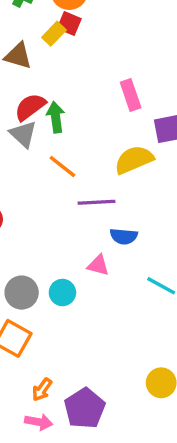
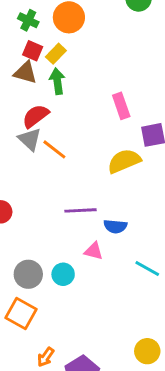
red square: (69, 23) -> (33, 51), moved
green arrow: (56, 117) -> (57, 81), moved
orange line: (62, 167) -> (54, 149), moved
purple line: (96, 202) -> (81, 210), moved

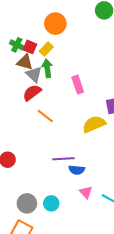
green cross: (28, 20) -> (17, 45), moved
pink rectangle: (121, 106) -> (78, 85), moved
gray triangle: (30, 139) -> (34, 74), moved
blue semicircle: (115, 226) -> (77, 170), moved
pink triangle: (94, 251) -> (86, 192), moved, turned 32

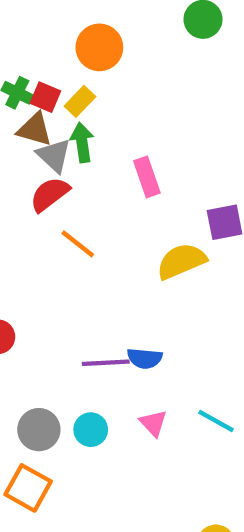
purple line: (63, 159) -> (106, 363), moved
pink triangle: (86, 192) -> (153, 423), moved

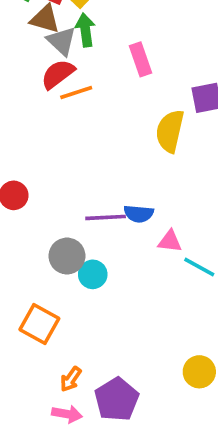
orange line: (78, 244) -> (76, 92), moved, turned -56
yellow semicircle: (181, 261) -> (170, 131), turned -54
pink triangle: (153, 423) -> (170, 241), moved, turned -40
gray circle: (39, 430) -> (67, 256), moved

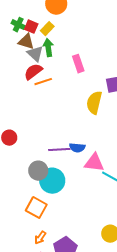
pink triangle: (170, 241) -> (94, 163), size x1.5
cyan circle: (93, 274) -> (52, 181), size x1.6
orange square: (39, 324) -> (36, 208), moved

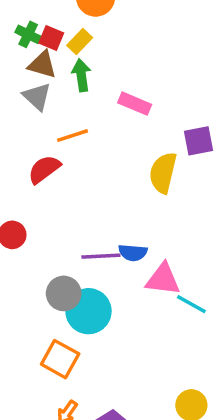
gray triangle: (35, 54) -> (37, 96), moved
pink rectangle: (78, 64) -> (135, 104), turned -48
red semicircle: (33, 72) -> (44, 169), moved

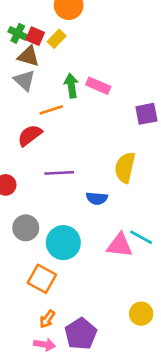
green arrow: (81, 75) -> (71, 86), moved
yellow semicircle: (163, 173) -> (125, 167), moved
purple line: (101, 256) -> (59, 173), moved
pink triangle: (163, 279) -> (120, 245), moved
gray circle: (64, 293) -> (26, 228), moved

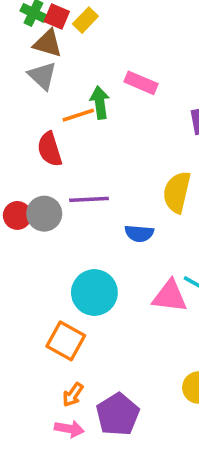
green arrow: (71, 86) -> (100, 103), moved
red semicircle: (30, 135) -> (50, 149), turned -70
gray circle: (26, 228) -> (44, 214), moved

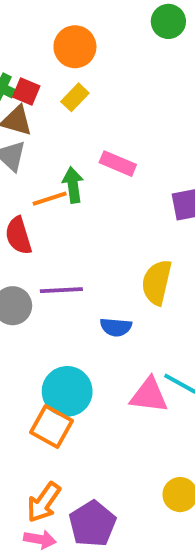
yellow rectangle: (85, 20) -> (75, 97), moved
orange square: (66, 341) -> (52, 426), moved
orange arrow: (73, 395) -> (44, 502), size x1.5

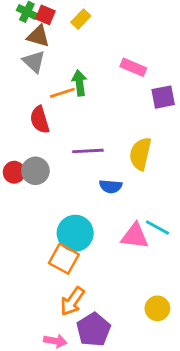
pink rectangle: (118, 164) -> (133, 67), moved
purple line: (61, 290) -> (88, 151), moved
orange arrow: (44, 502) -> (72, 301), moved

